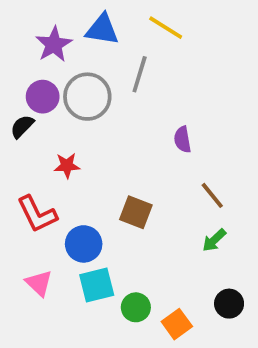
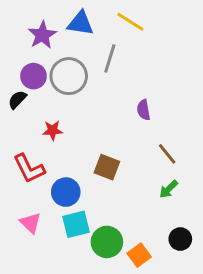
green circle: (136, 307) -> (107, 242), size x1.4

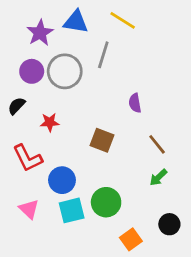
black semicircle: (17, 100) -> (17, 106), moved
brown square: (107, 167) -> (102, 140), moved
green circle: (107, 242) -> (106, 202), moved

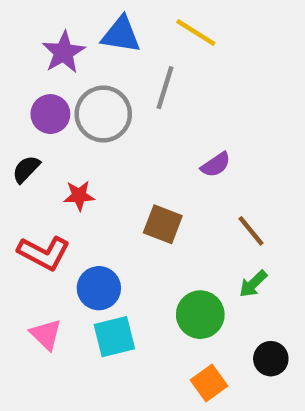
purple semicircle: (135, 103) -> (216, 165), turned -114
red L-shape: (28, 158) -> (44, 253), turned -36
green circle: (106, 202) -> (200, 315), moved

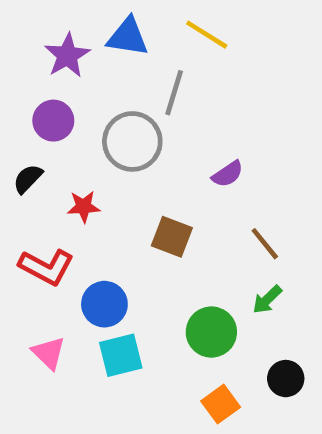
gray circle: (103, 114) -> (132, 141), moved

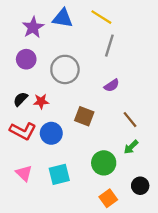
gray line: (174, 93) -> (109, 46), moved
black semicircle: (28, 179) -> (21, 99), moved
blue circle: (104, 304) -> (51, 133), moved

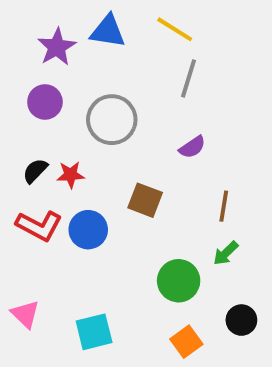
brown line: (130, 120) -> (224, 206), turned 48
pink triangle: (24, 173) -> (25, 314), moved
cyan square: (59, 174) -> (94, 332), moved

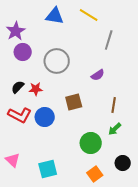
purple star: (57, 47) -> (16, 31), moved
gray line: (188, 78) -> (109, 40), moved
brown square: (145, 200) -> (74, 102), turned -36

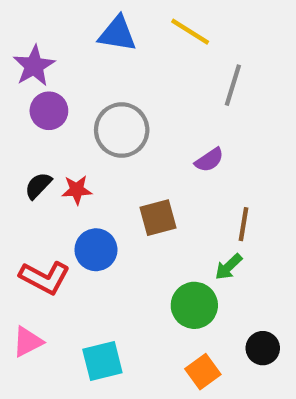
red L-shape: (20, 115) -> (45, 278), moved
green arrow: (115, 129) -> (229, 267), moved
pink triangle: (13, 160) -> (28, 342), turned 49

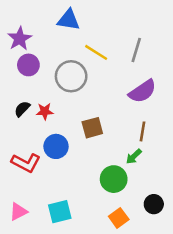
yellow line: (190, 32) -> (96, 52), moved
purple semicircle: (209, 160) -> (142, 91), moved, size x1.6
pink triangle: (28, 342) -> (18, 212), moved

